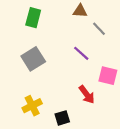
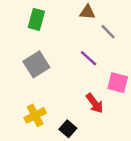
black square: (62, 118) -> (68, 129), turned -32

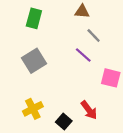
gray line: (108, 32) -> (94, 36), moved
red arrow: (95, 103) -> (89, 110), moved

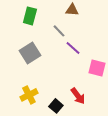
gray line: (94, 36) -> (59, 31), moved

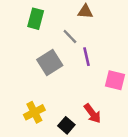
purple line: (73, 48) -> (86, 57), turned 35
gray square: (30, 53) -> (50, 63), moved

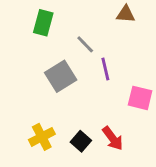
brown triangle: (85, 12) -> (126, 14), moved
black square: (66, 125) -> (81, 141), moved

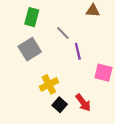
gray square: (61, 76) -> (30, 49), moved
yellow cross: (42, 137) -> (49, 84), moved

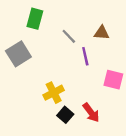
brown triangle: (93, 11) -> (102, 33), moved
gray square: (30, 49) -> (18, 54), moved

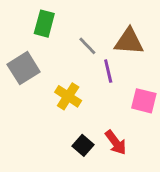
brown triangle: (102, 33) -> (129, 41), size x1.5
yellow cross: (54, 93) -> (68, 96), moved, turned -30

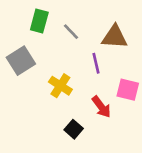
gray line: (87, 46) -> (71, 32), moved
red arrow: (116, 142) -> (101, 107), moved

